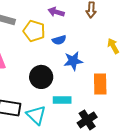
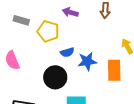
blue semicircle: (59, 40) -> (67, 52), moved
orange rectangle: (100, 84) -> (114, 70), moved

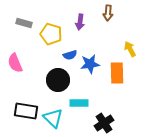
purple arrow: (70, 12) -> (80, 22), moved, turned -98

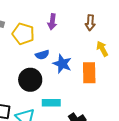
brown arrow: (108, 13) -> (90, 23), moved
blue star: (90, 64) -> (62, 64), turned 30

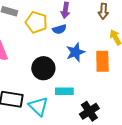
blue semicircle: (42, 55) -> (59, 29), moved
blue star: (62, 64) -> (75, 52), turned 30

